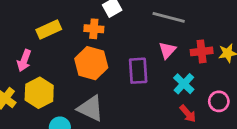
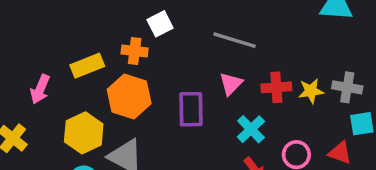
yellow rectangle: (49, 29) -> (87, 66), moved
yellow hexagon: (39, 93) -> (84, 133), moved

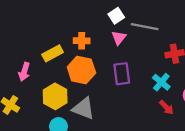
white square: (160, 24) -> (116, 16), moved
pink triangle: (231, 84) -> (119, 38), moved

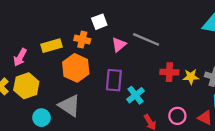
white square: (116, 16) -> (99, 22), moved
cyan cross: (161, 82) -> (136, 95), moved
yellow hexagon: (55, 96) -> (26, 86), moved

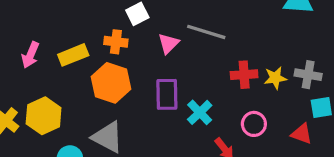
pink arrow: (20, 57) -> (30, 55), moved
pink circle: (177, 116) -> (254, 124), moved

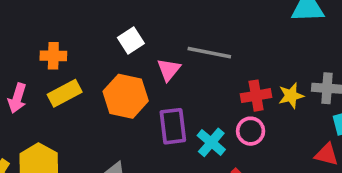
orange cross: (116, 42) -> (53, 56), moved
orange hexagon: (111, 83) -> (126, 96), moved
pink circle: (254, 124) -> (251, 131), moved

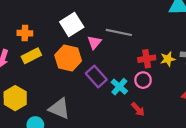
white square: (131, 40) -> (72, 24), size x1.5
purple rectangle: (173, 126) -> (96, 76), turned -35

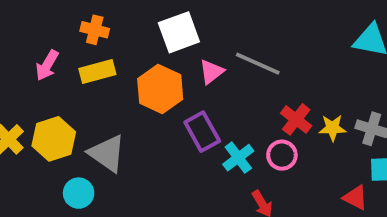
red cross: (147, 59) -> (296, 119), turned 35
gray triangle: (59, 109) -> (107, 153), moved

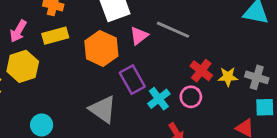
yellow hexagon: (54, 139) -> (23, 66), moved
gray triangle: (107, 153) -> (103, 109), moved

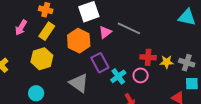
yellow rectangle: (55, 36) -> (47, 31), turned -42
yellow hexagon: (23, 66) -> (42, 59), moved
red cross: (201, 71) -> (148, 57), turned -35

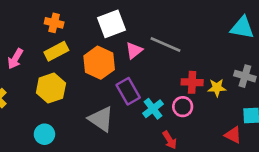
pink arrow: (21, 28) -> (15, 59), moved
yellow rectangle: (47, 31) -> (56, 51), turned 30
gray cross: (187, 63) -> (245, 76), moved

